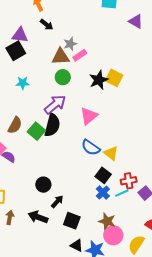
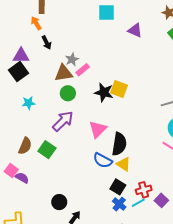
black arrow: (47, 25) -> (47, 43), turned 32
black star: (99, 80) -> (104, 92), turned -30
black semicircle: (52, 125) -> (119, 144), moved

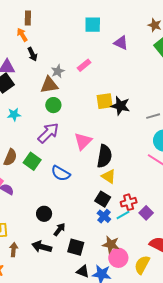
pink rectangle: (83, 70) -> (84, 65), moved
yellow square: (119, 89) -> (105, 101), turned -30
black star: (104, 92) -> (120, 106), moved
blue semicircle: (103, 160) -> (61, 173), moved

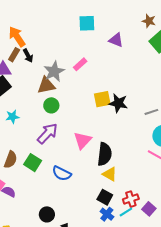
brown rectangle: (28, 18) -> (14, 55), moved, turned 32
orange arrow: (22, 35) -> (17, 37), size x1.5
gray star: (58, 71) -> (54, 71), size x1.5

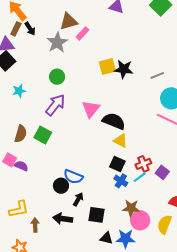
brown triangle: (46, 85) -> (69, 22), moved
black semicircle: (105, 154) -> (114, 121), turned -70
blue semicircle: (62, 173) -> (73, 177), moved

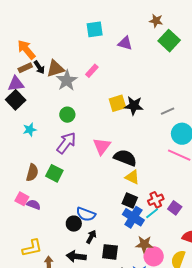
brown triangle: (69, 22) -> (55, 69), moved
brown rectangle: (16, 29) -> (25, 68), turned 40
blue cross: (121, 181) -> (133, 217), size x1.5

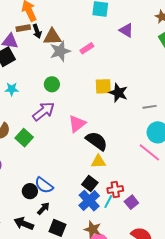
yellow triangle: (132, 177) -> (98, 162), turned -42
cyan line: (152, 213) -> (108, 202), turned -40

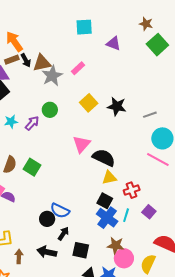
yellow square: (103, 86) -> (89, 103), moved, turned -30
purple arrow: (44, 111) -> (32, 123), moved, size x0.7
red cross: (115, 189) -> (132, 190), moved

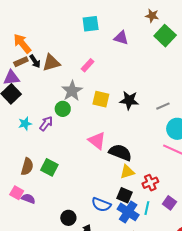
gray star: (52, 76) -> (72, 91), moved
yellow square: (89, 103) -> (101, 99), turned -30
pink triangle: (82, 144) -> (97, 141), turned -30
blue semicircle: (60, 211) -> (101, 205), moved

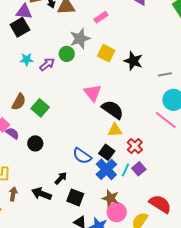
red cross: (150, 183) -> (135, 146), turned -35
purple square: (169, 203) -> (139, 169), moved
black circle: (68, 218) -> (35, 143), moved

